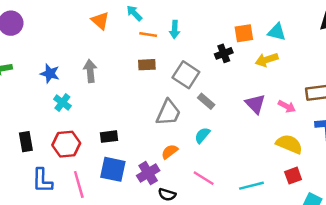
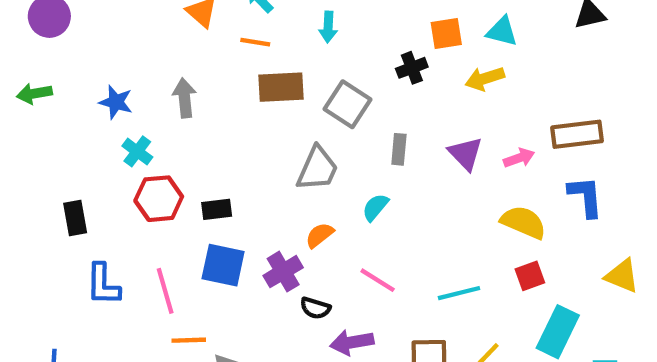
orange line: (148, 34) -> (255, 42), moved
brown rectangle: (147, 65) -> (281, 87), size x1.5
gray rectangle: (206, 101) -> (399, 149), moved, turned 54
pink arrow: (287, 106) -> (519, 158), turned -48
red hexagon: (66, 144) -> (159, 199), moved

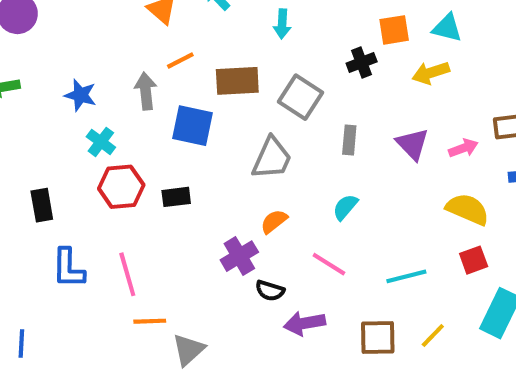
orange line: (255, 42) -> (180, 60), moved, turned -36
cyan semicircle: (375, 207) -> (345, 207), moved
blue square: (223, 265) -> (192, 126), moved

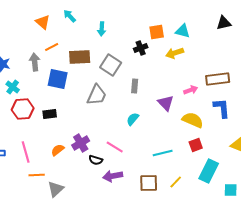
purple triangle: (412, 144) -> (166, 103), moved
orange semicircle: (274, 221) -> (58, 150), moved
pink line: (329, 264) -> (115, 147), moved

